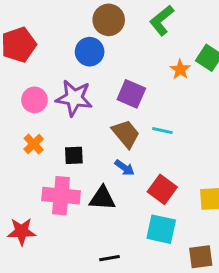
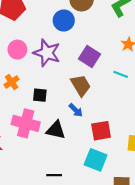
cyan line: (162, 131) -> (121, 74), moved
red square: (162, 189) -> (101, 131), turned 35

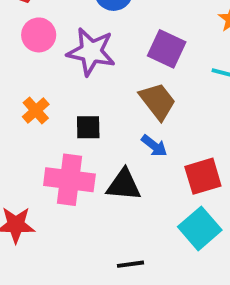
pink circle: (17, 50) -> (39, 35), moved
cyan square: (96, 160) -> (200, 228), turned 35

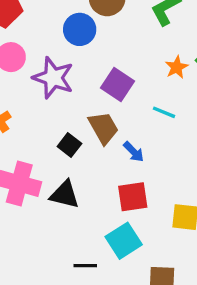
black square: (88, 127) -> (69, 145), moved, turned 30
blue arrow: (154, 146) -> (134, 152), moved
black line: (131, 264) -> (85, 266), moved

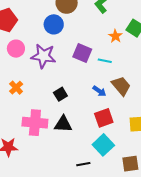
cyan line: (164, 112) -> (105, 61), moved
brown trapezoid: (103, 128) -> (121, 86), moved
black square: (69, 145) -> (60, 94), turned 32

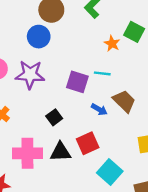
purple square: (82, 53) -> (77, 82), moved
red square: (104, 118) -> (88, 143), moved

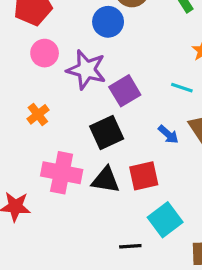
purple square: (77, 82) -> (125, 91), moved, turned 30
black square: (54, 117) -> (107, 133), size x1.5

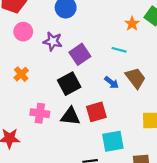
purple star: (86, 70) -> (53, 41), size x0.7
pink cross: (62, 173) -> (40, 113), size x0.7
cyan square: (165, 220) -> (113, 141), turned 30

